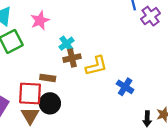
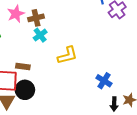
brown cross: (72, 58) -> (36, 18), moved
blue cross: (125, 87) -> (104, 81), moved

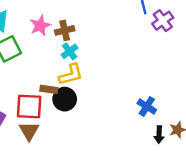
yellow L-shape: (67, 55) -> (71, 75), moved
black circle: (25, 90) -> (65, 99), moved

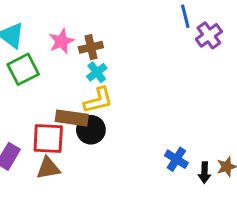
brown rectangle: (49, 89) -> (72, 118), size x1.5
blue cross: (147, 106) -> (176, 159), moved
brown triangle: (29, 131) -> (48, 168), turned 50

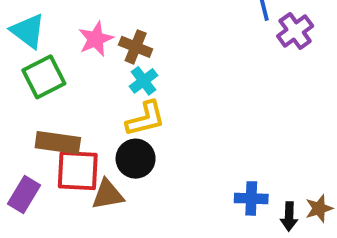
brown cross: (91, 47) -> (136, 47), turned 35
brown rectangle: (72, 118) -> (58, 143), moved
blue cross: (176, 159) -> (251, 198), turned -30
brown triangle: (48, 168) -> (108, 194), moved

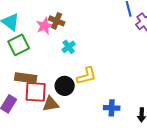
brown cross: (136, 47) -> (57, 21), moved
yellow L-shape: (146, 119) -> (87, 76), moved
blue cross: (251, 198) -> (112, 108), moved

